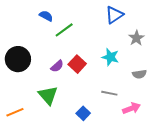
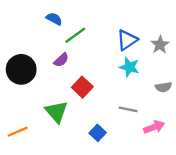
blue triangle: (114, 15) -> (127, 40), moved
red square: (77, 64) -> (82, 87), moved
purple semicircle: (57, 66) -> (61, 60), moved

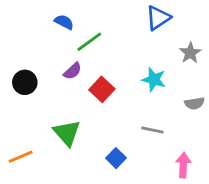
blue triangle: (127, 40) -> (158, 18), moved
black circle: (21, 69) -> (25, 82), size x0.7
red square: (82, 87) -> (102, 89), moved
pink arrow: (154, 127) -> (183, 165), moved, turned -66

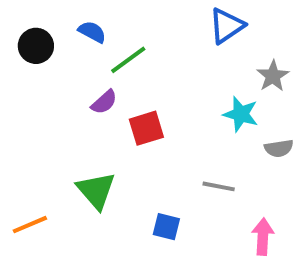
cyan star: (154, 80) -> (241, 114), moved
black circle: (25, 82) -> (36, 46), moved
red square: (102, 89) -> (146, 128), turned 30
blue square: (116, 158) -> (166, 227), turned -30

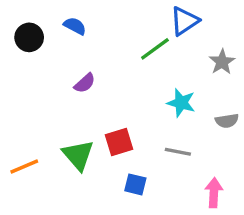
green line: (128, 60) -> (155, 49), moved
cyan star: (241, 114) -> (181, 103), moved
red square: (146, 128) -> (119, 142), moved
orange line: (30, 225) -> (24, 167), moved

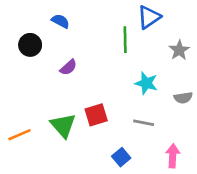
black circle: (29, 37) -> (30, 45), moved
green line: (155, 49) -> (125, 40), turned -55
blue square: (135, 184) -> (121, 157), moved, turned 36

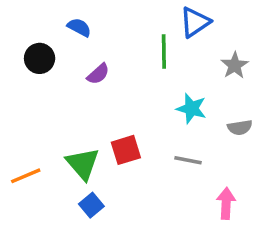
purple semicircle: (68, 67) -> (98, 74), moved
blue square: (121, 157) -> (91, 205), moved

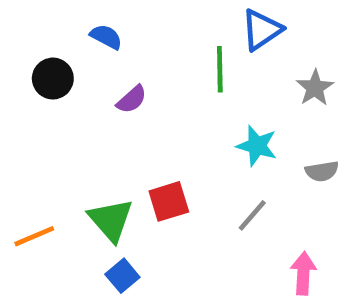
gray line: (188, 160) -> (252, 215), turned -60

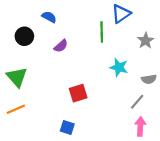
gray line: (252, 215) -> (137, 102), moved
green triangle: (111, 220) -> (17, 77), moved
blue square: (122, 276) -> (67, 127), moved, turned -32

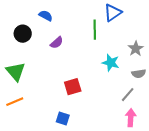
gray star: (146, 41) -> (136, 49), moved

